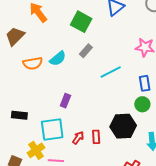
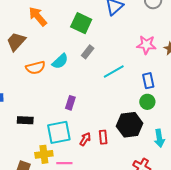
yellow cross: (36, 150) -> (44, 154), turned 30

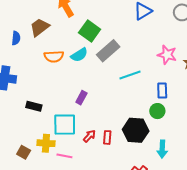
green square: (81, 23) -> (90, 31), moved
gray rectangle: (88, 52) -> (108, 51), size x1.6

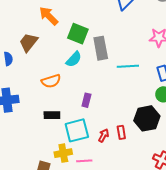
gray rectangle: (108, 51) -> (101, 48), turned -45
orange semicircle: (54, 56) -> (51, 81), moved
cyan line: (130, 75) -> (128, 66), turned 30
black rectangle: (34, 106) -> (52, 115), moved

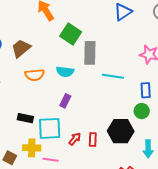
brown trapezoid: (29, 42) -> (21, 48), moved
cyan semicircle: (74, 59) -> (65, 72), moved, turned 42
black rectangle: (52, 115) -> (25, 118), moved

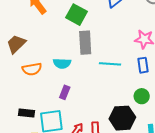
green square: (71, 34) -> (77, 15), moved
blue rectangle: (146, 90) -> (143, 65), moved

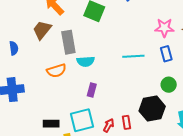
gray rectangle: (85, 43) -> (68, 42), moved
brown trapezoid: (16, 44) -> (42, 30), moved
black rectangle: (26, 113) -> (51, 124), moved

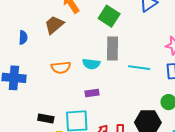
gray rectangle: (68, 42) -> (113, 49), moved
purple rectangle: (92, 90) -> (92, 93), turned 56

